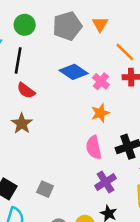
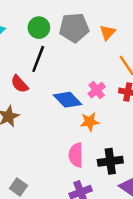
green circle: (25, 25) -> (39, 28), moved
black line: (18, 60) -> (38, 59), moved
blue diamond: (74, 72) -> (68, 100), moved

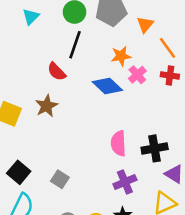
orange triangle: (107, 32) -> (145, 25), moved
orange star: (90, 122) -> (121, 56), moved

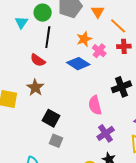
cyan triangle: (31, 17) -> (21, 22), moved
black cross: (155, 148) -> (121, 87), moved
black square: (19, 172) -> (51, 118), moved

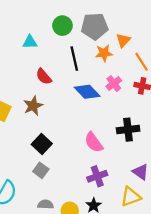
cyan triangle: (21, 22) -> (30, 42), moved, turned 40
black line: (48, 37) -> (74, 59), moved, turned -35
orange star: (84, 39) -> (104, 53), moved
pink semicircle: (95, 105) -> (94, 142), turned -36

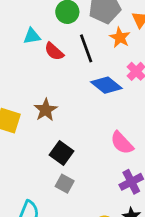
orange star: (104, 53) -> (120, 38), turned -30
red semicircle: (44, 77) -> (54, 51), moved

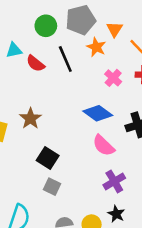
blue diamond: (106, 85) -> (98, 113), moved

